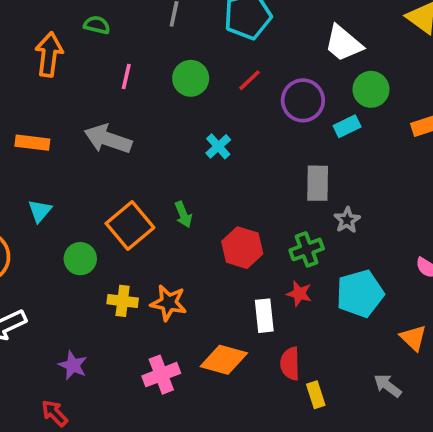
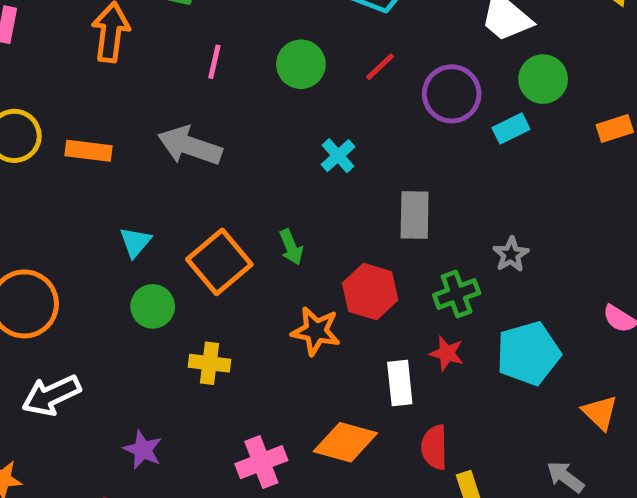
gray rectangle: (318, 183) -> (415, 215), moved
cyan triangle: (40, 211) -> (135, 242), moved
orange star: (169, 303) -> (316, 331), moved

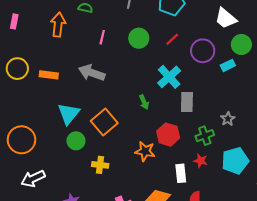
cyan cross: (338, 156) -> (169, 77), moved, size x1.6
cyan triangle: (135, 242) -> (69, 114), size x1.6
green arrow: (291, 247) -> (144, 102), moved

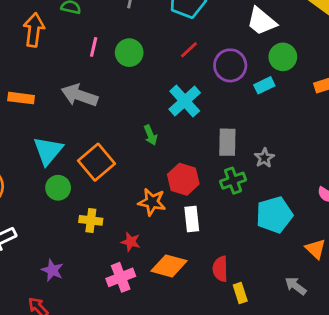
green circle: (139, 38) -> (129, 53), moved
gray rectangle: (187, 102) -> (227, 142), moved
red star: (201, 161) -> (131, 242), moved
white rectangle: (181, 173) -> (192, 219), moved

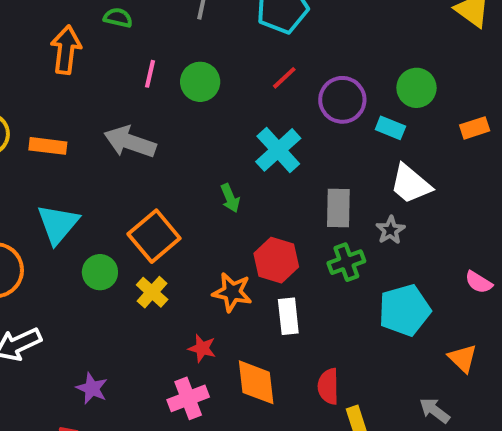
white trapezoid: (261, 21) -> (410, 184), moved
cyan rectangle: (264, 85) -> (390, 128), turned 48
cyan triangle: (48, 151) -> (58, 224), moved
yellow cross: (91, 220) -> (152, 292), moved, turned 35
orange diamond: (169, 266) -> (256, 382), turned 68

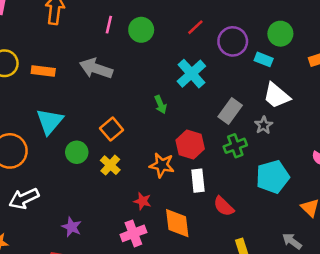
gray rectangle: (338, 208) -> (230, 111), turned 35
orange square: (154, 236) -> (112, 129), size x0.7
red semicircle: (328, 386) -> (224, 206), moved, turned -45

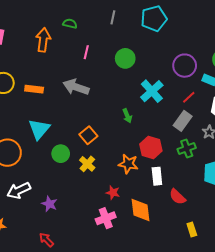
red line: (195, 27) -> (189, 97), moved
green circle: (141, 30) -> (125, 58), moved
purple star: (72, 227) -> (49, 204), moved

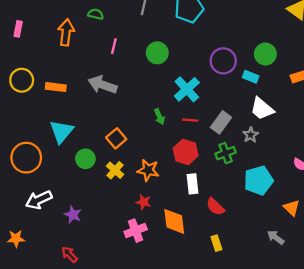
red line: (189, 97) -> (190, 120), moved, turned 48
orange star: (128, 164) -> (148, 170), moved
yellow rectangle: (192, 229) -> (216, 243), moved

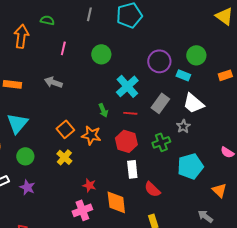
gray arrow: (103, 85) -> (53, 82), size x0.7
gray rectangle: (221, 122) -> (160, 103), moved
green circle: (85, 159) -> (25, 156), moved
orange star: (148, 170) -> (91, 135), moved
purple star: (73, 215) -> (27, 187), moved

